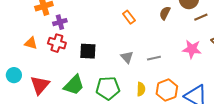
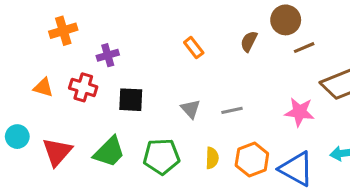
purple cross: (60, 22) -> (108, 55), moved
pink star: (192, 49) -> (299, 112), moved

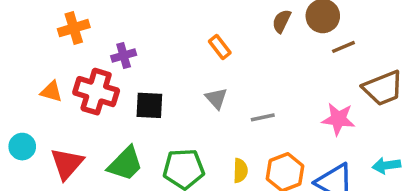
brown semicircle: (249, 41) -> (282, 21), moved
red cross: (83, 87) -> (96, 92), size x1.4
gray triangle: (191, 109) -> (216, 98), moved

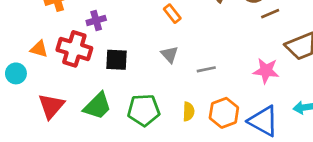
cyan circle: (22, 147) -> (16, 73), moved

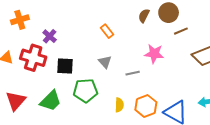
purple cross: (96, 20) -> (50, 36), turned -32
pink star: (266, 71) -> (154, 54), moved
green pentagon: (144, 110) -> (85, 91), moved

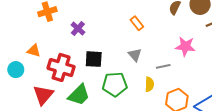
red cross: (33, 58) -> (61, 67), moved
yellow semicircle: (119, 105) -> (150, 84), moved

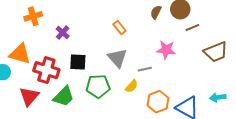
orange triangle: (34, 51) -> (20, 54), size x1.6
gray triangle: (135, 55) -> (117, 58), size x1.5
yellow semicircle: (150, 84) -> (132, 86), turned 40

